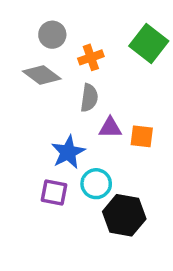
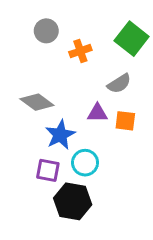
gray diamond: (42, 75) -> (37, 102), moved
gray semicircle: (89, 98) -> (119, 84), moved, turned 50
black hexagon: (124, 215) -> (73, 201), moved

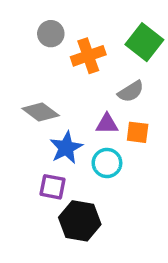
orange cross: (80, 51) -> (88, 56), size x1.4
cyan circle: (85, 163) -> (107, 163), moved

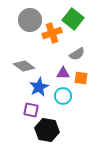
gray circle: (51, 34) -> (30, 20), size x1.5
green square: (144, 42) -> (73, 19), moved

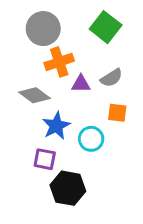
orange cross: (52, 33) -> (59, 62), moved
purple triangle: (63, 73) -> (81, 84), moved

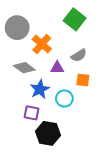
gray circle: (43, 29) -> (17, 28), moved
orange cross: (59, 62) -> (42, 44), turned -30
purple triangle: (81, 84) -> (57, 68), moved

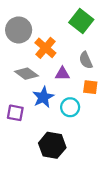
gray semicircle: (79, 55) -> (86, 60), turned 98
purple square: (32, 113) -> (15, 113), moved

